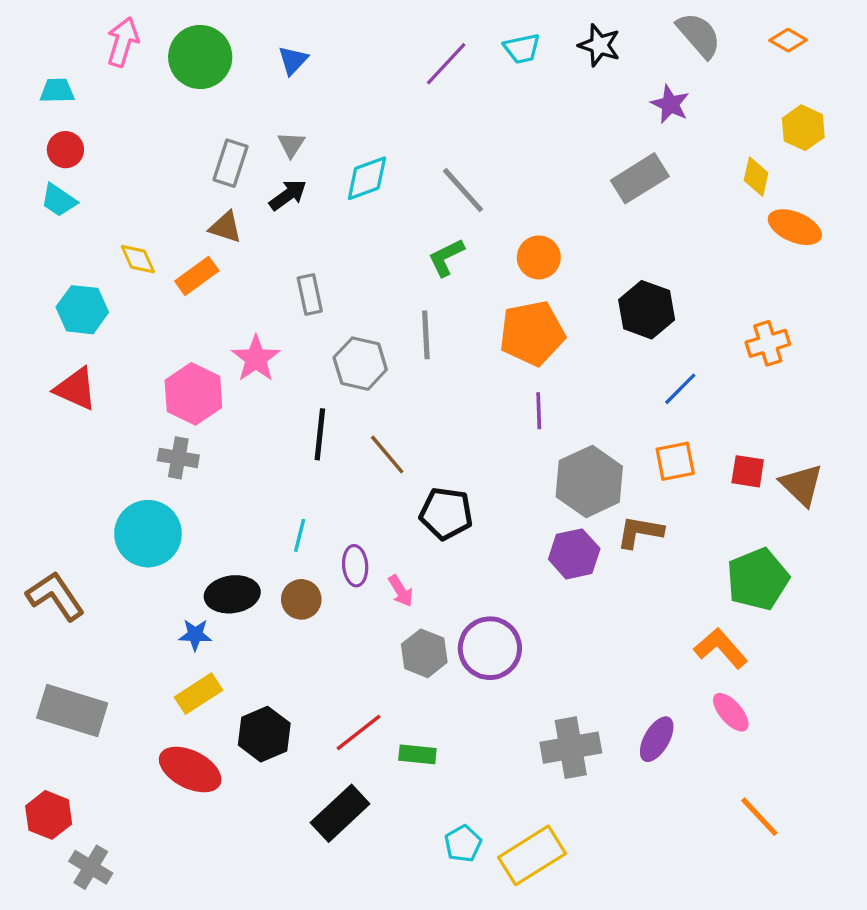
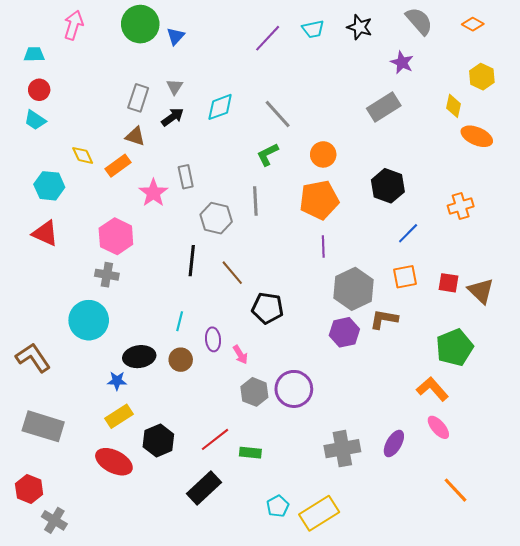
green circle: (200, 57) -> (140, 24), moved
pink star: (256, 359) -> (153, 193), moved

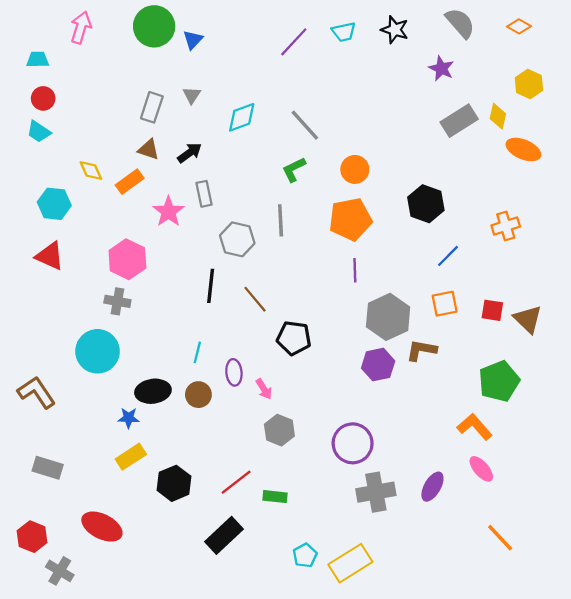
gray rectangle: (384, 107) -> (459, 121), moved
black arrow: (173, 117) -> (190, 153), moved
purple circle: (294, 389) -> (353, 443), moved
gray rectangle: (43, 426) -> (48, 468), size x0.7
red ellipse: (114, 462) -> (102, 527), moved

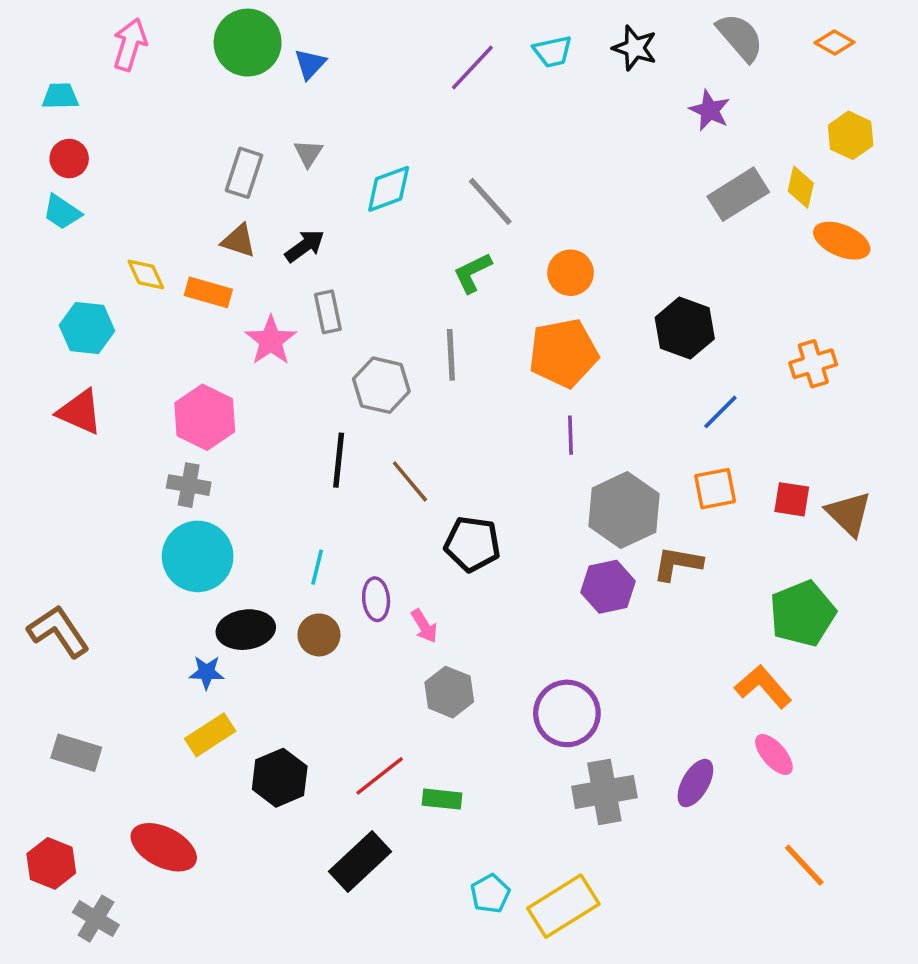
orange rectangle: (130, 182) -> (208, 292), turned 52
cyan circle: (98, 351) -> (198, 556), moved

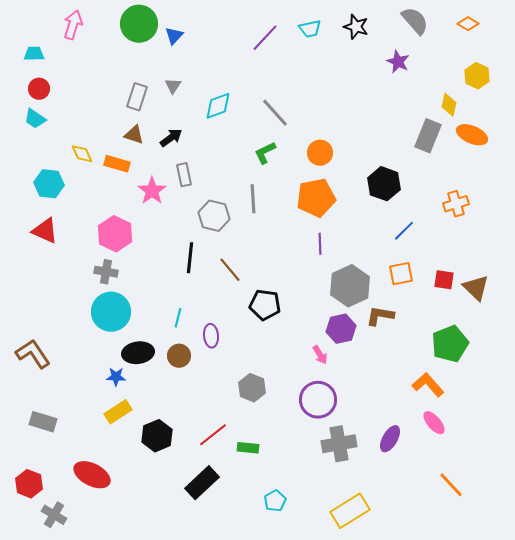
gray rectangle: (738, 194) -> (428, 136), moved, turned -36
pink arrow: (424, 626) -> (320, 355), moved
yellow rectangle: (563, 906) -> (350, 511), moved

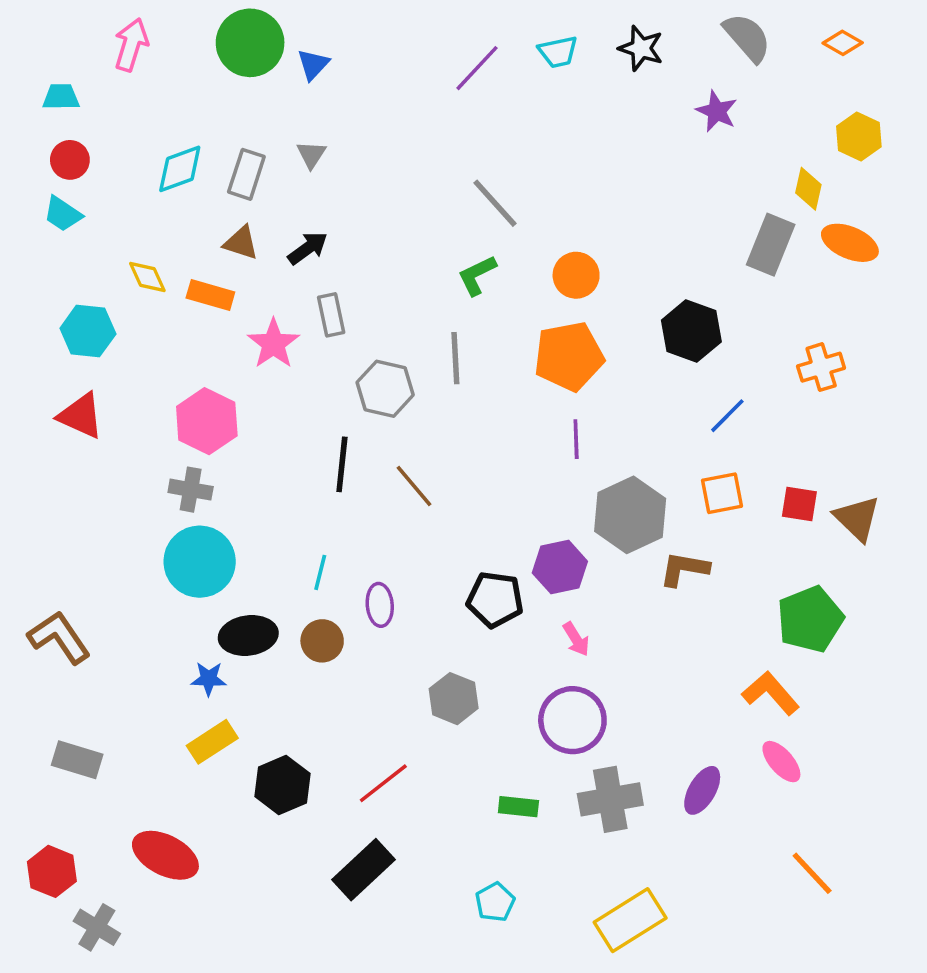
cyan diamond: (218, 106) -> (180, 169), moved
black pentagon: (265, 305) -> (495, 599), moved
purple hexagon: (341, 329) -> (560, 567), moved
green rectangle: (248, 448) -> (518, 807), moved

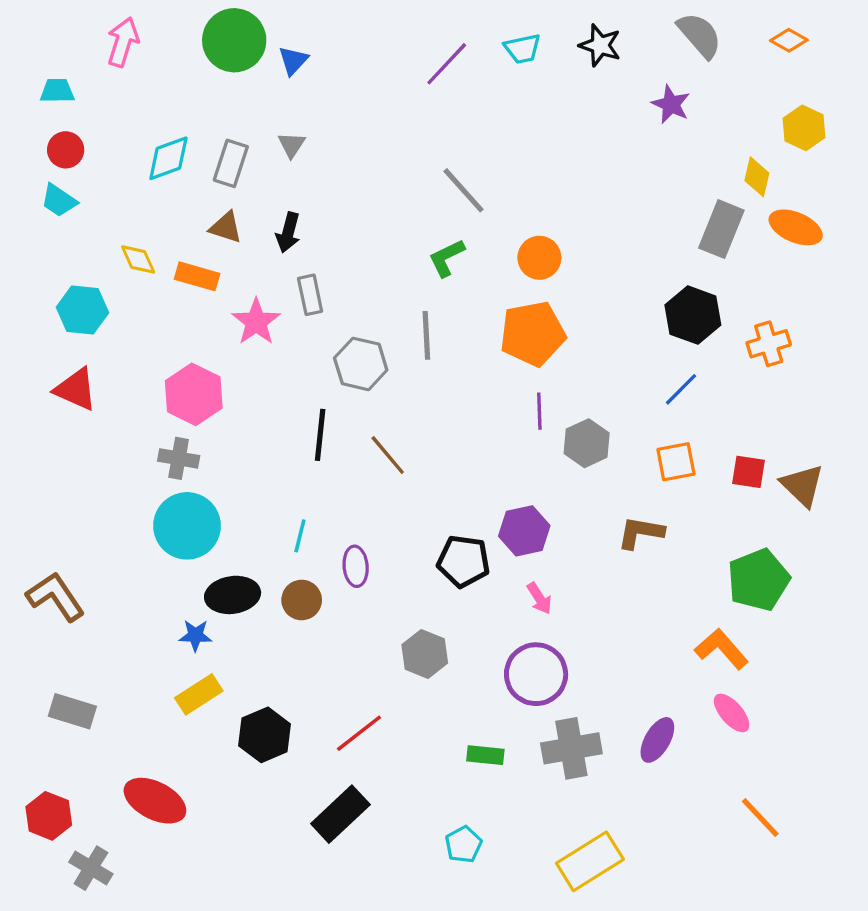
black arrow: (308, 248) -> (288, 232), turned 141
black hexagon: (691, 331) -> (693, 315), moved
gray hexagon: (630, 515) -> (587, 443), moved, size x0.7

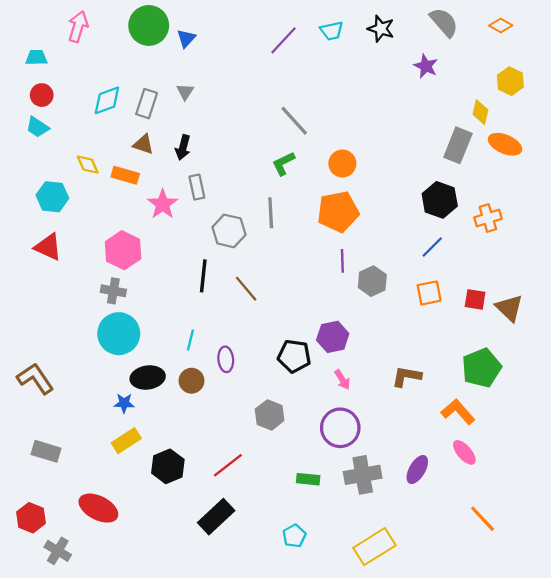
brown L-shape: (641, 533) -> (407, 376), moved

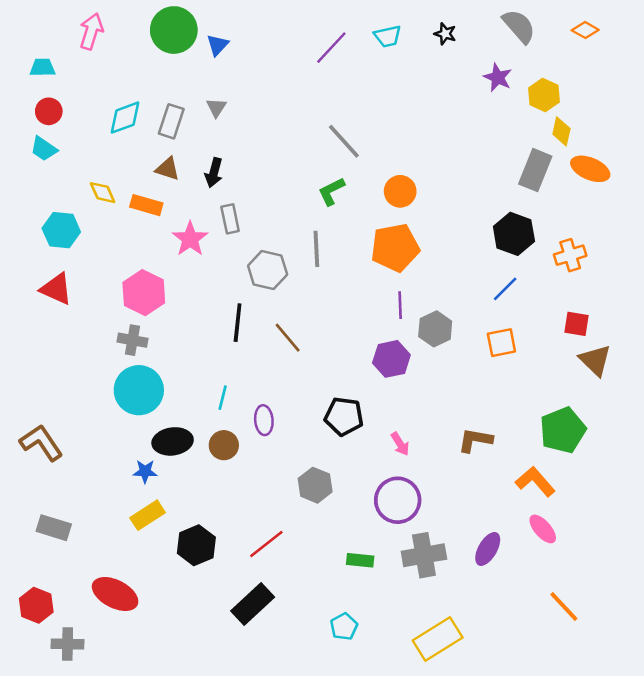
black star: (381, 29) -> (445, 34), size x0.7
yellow hexagon: (510, 81) -> (544, 95), moved
red square: (475, 299) -> (576, 324), moved
purple hexagon: (333, 337) -> (391, 359), moved
gray cross: (58, 551) -> (68, 644), turned -30

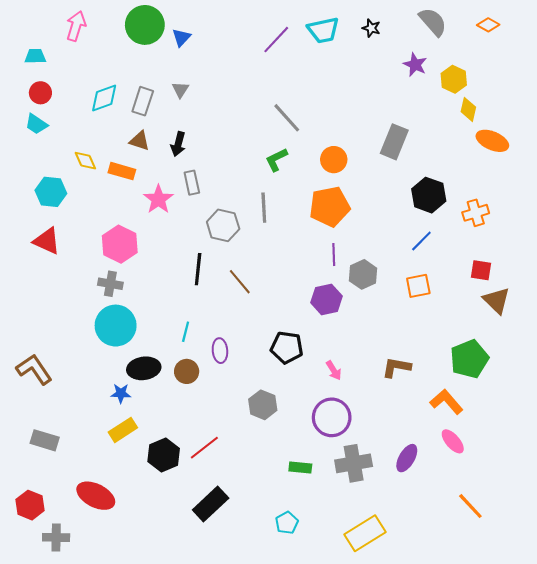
cyan trapezoid: (388, 36) -> (323, 30), size x1.4
gray rectangle: (535, 170) -> (394, 142), moved
red line: (266, 544) -> (204, 448), moved

